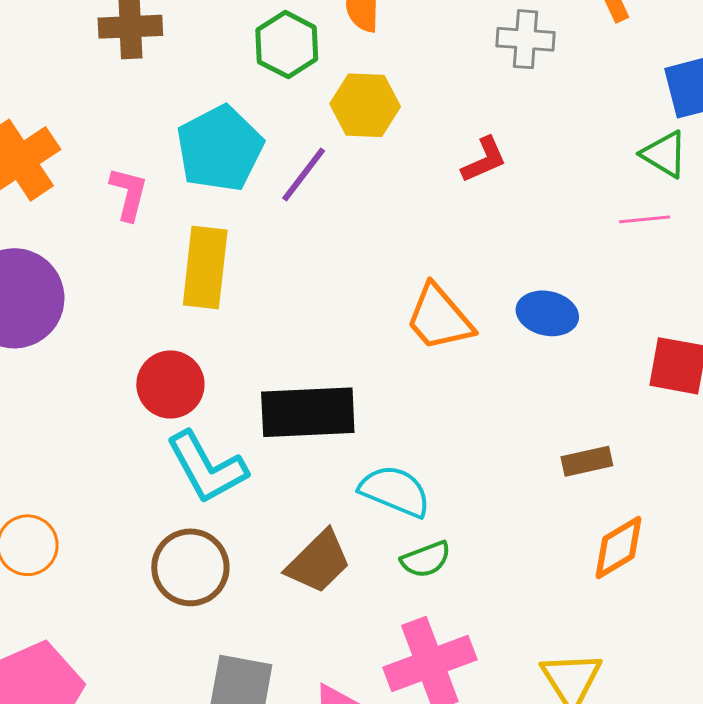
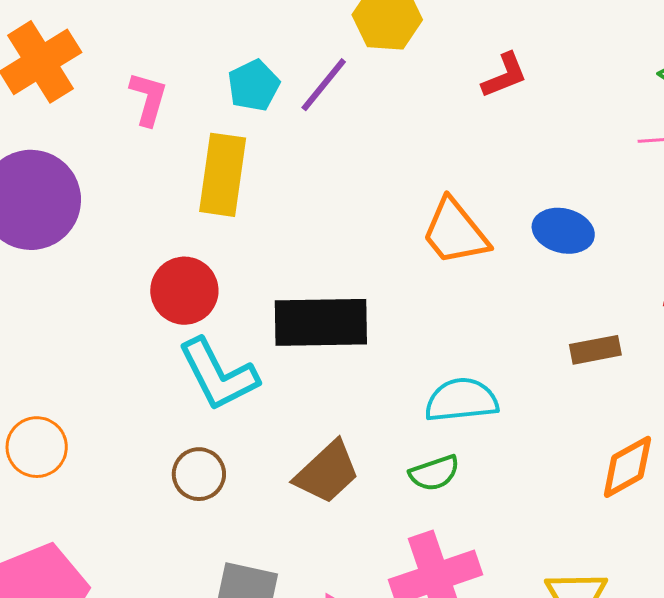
cyan pentagon: (220, 149) -> (254, 85), moved, size x0.6
brown rectangle: (587, 461) -> (595, 350), moved
cyan semicircle: (395, 491) -> (461, 400), moved, turned -30
brown circle: (190, 567) -> (199, 474), size x0.7

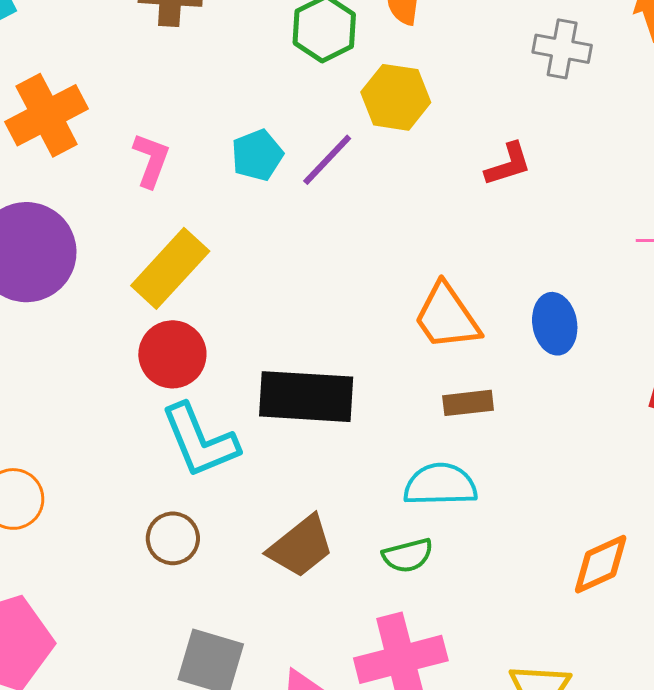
yellow rectangle: (223, 175) -> (170, 268), moved, turned 30
blue ellipse: (563, 231) -> (555, 324), turned 62
brown rectangle: (595, 350) -> (468, 403), moved

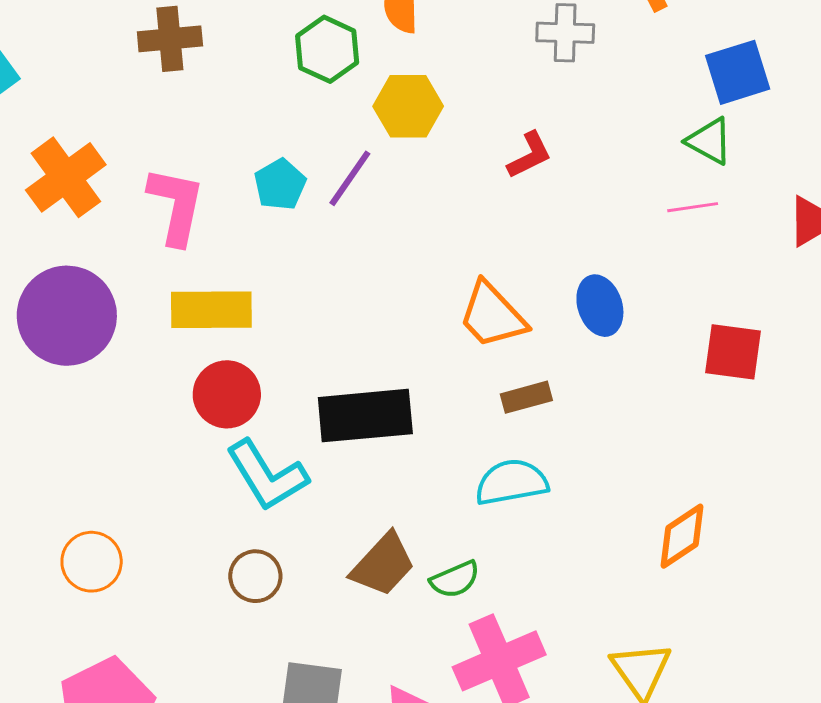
pink L-shape: (151, 160) -> (176, 206), size x1.5
yellow rectangle: (170, 268) -> (211, 310), turned 56
green semicircle: (408, 555) -> (455, 579), moved

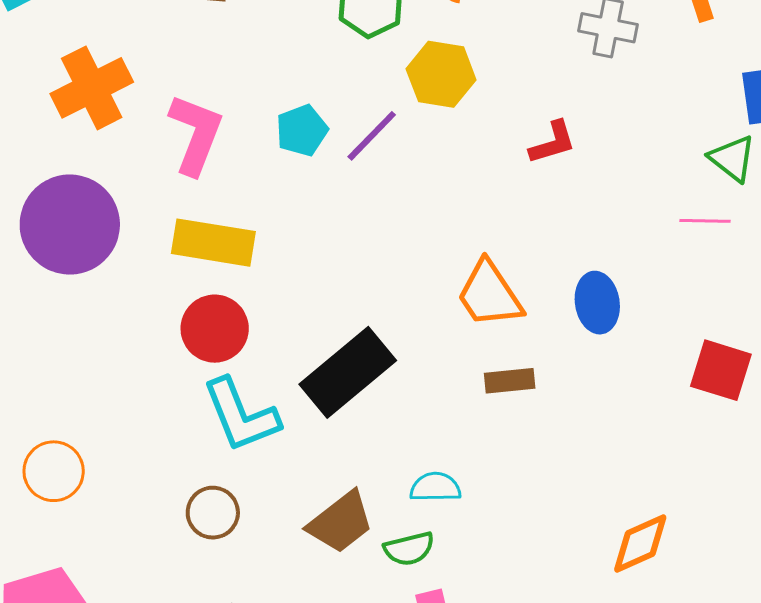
black rectangle: (365, 416) -> (348, 372), turned -44
cyan semicircle: (511, 482) -> (435, 487), moved, size x0.7

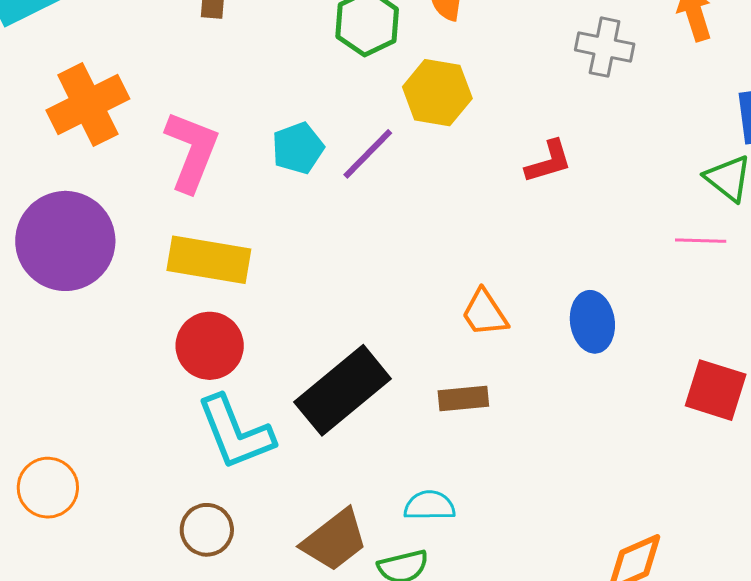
orange trapezoid: (489, 294) -> (485, 313), size x0.7
brown rectangle: (510, 381) -> (463, 398), moved

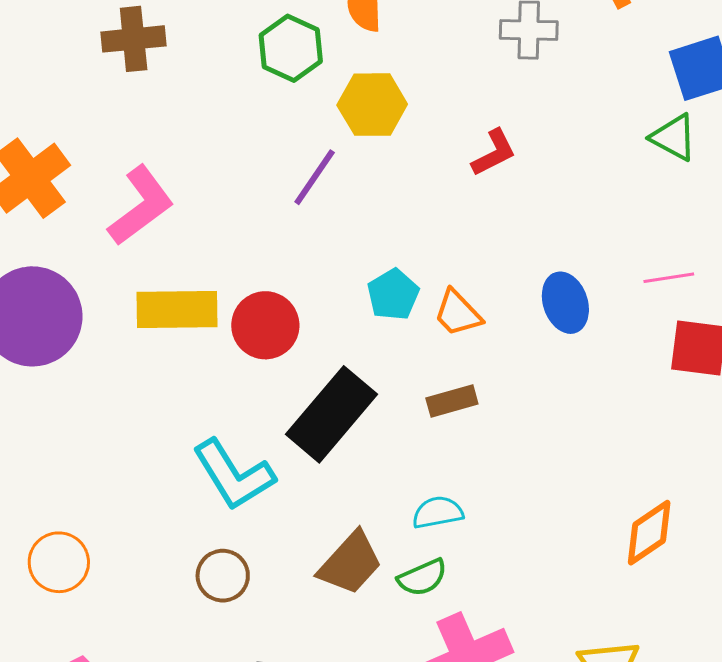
cyan pentagon: (298, 148) -> (393, 295), moved
pink L-shape: (192, 151) -> (141, 206), turned 42
pink line: (701, 241) -> (669, 278), moved
red circle: (210, 346) -> (265, 325), moved

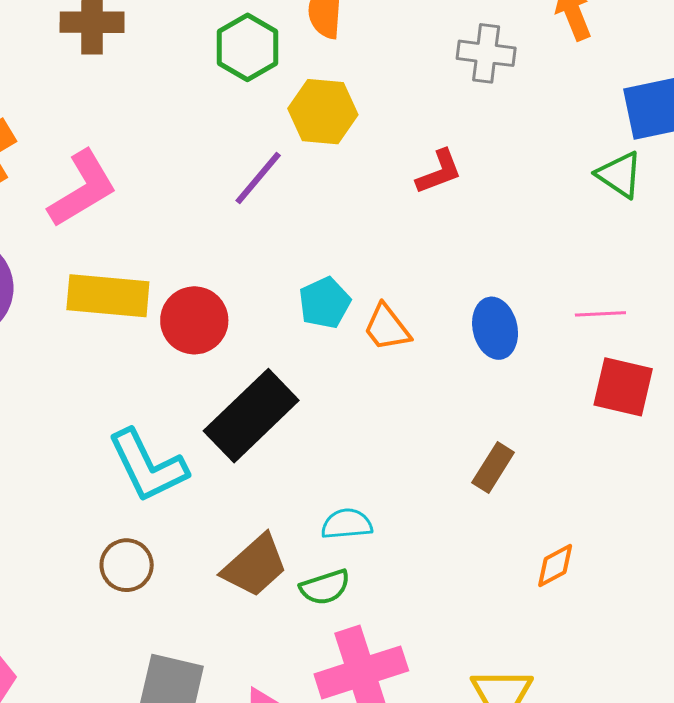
brown rectangle: (452, 401) -> (493, 467), moved, turned -48
orange diamond: (649, 533) -> (555, 565), size x0.7

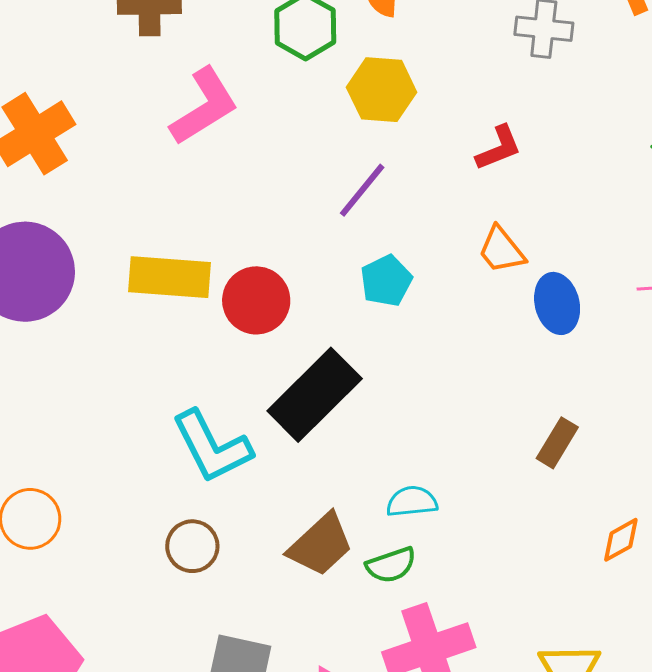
purple line: (258, 178) -> (362, 190), moved
pink L-shape: (82, 189) -> (204, 106), moved
orange trapezoid: (387, 328) -> (501, 250), moved

